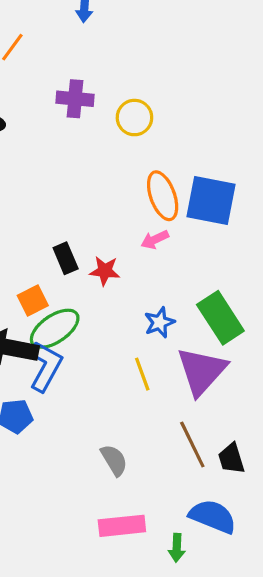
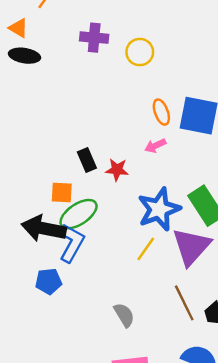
orange ellipse: (163, 196) -> (161, 112), size x0.7
orange square: (33, 301) -> (62, 192), turned 30
blue star: (159, 322) -> (159, 209), size x1.8
yellow line: (142, 374) -> (146, 249), turned 55

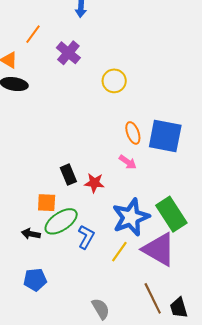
purple cross: (94, 38) -> (68, 53), moved, turned 35
pink arrow: (155, 146) -> (128, 162), turned -120
black arrow: (44, 229) -> (31, 234), size x0.5
blue L-shape: (71, 243) -> (86, 237), moved, size x0.7
purple triangle: (191, 247) -> (159, 249), turned -42

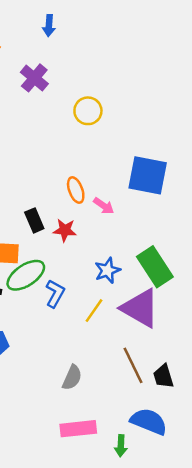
orange ellipse: (133, 133) -> (76, 190), moved
blue star: (131, 217) -> (107, 270), size x0.6
gray semicircle: (101, 309) -> (72, 378), turned 55

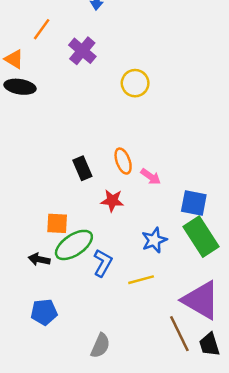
blue square: (148, 175) -> (194, 203), moved, size x0.7
black rectangle: (34, 220) -> (82, 168), moved
purple triangle: (140, 308) -> (201, 300), moved
yellow line: (94, 311) -> (141, 280), turned 40
gray semicircle: (72, 378) -> (100, 346), moved

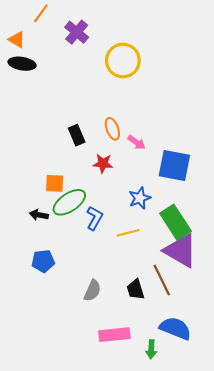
yellow circle: (135, 83) -> (123, 61), size x1.4
blue square: (194, 203) -> (174, 166), size x1.4
green rectangle: (201, 237) -> (175, 222), moved
black trapezoid: (209, 344) -> (135, 289), moved

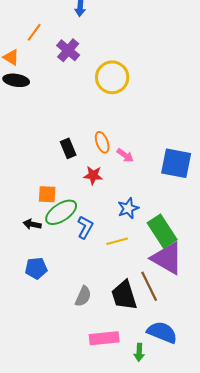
blue square: (174, 166) -> (176, 163), moved
black trapezoid: (135, 289) -> (124, 295), size x1.5

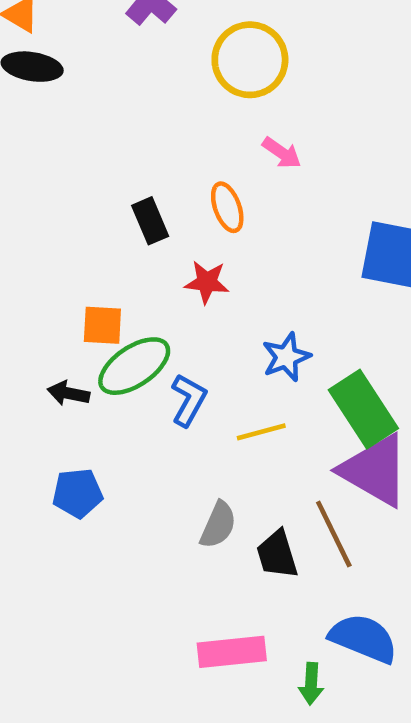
pink arrow: (125, 155) -> (282, 153), moved
black trapezoid: (124, 295) -> (277, 554), size x0.7
gray semicircle: (83, 296) -> (218, 525), moved

